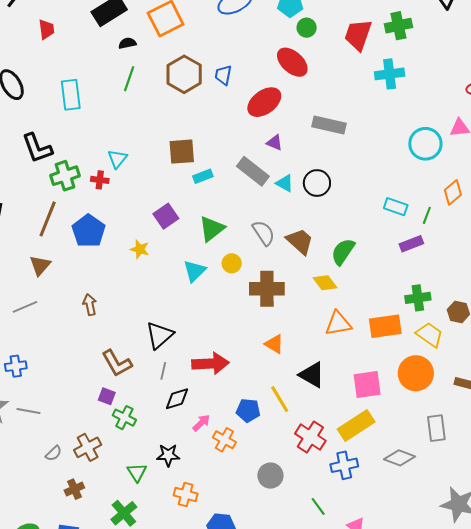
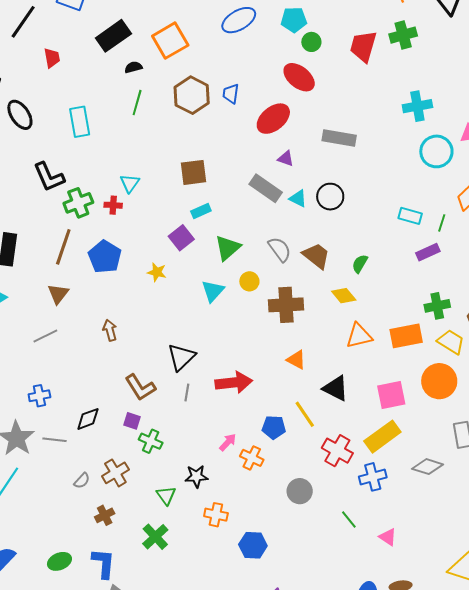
cyan cross: (390, 74) -> (417, 106), moved
cyan rectangle: (203, 176) -> (201, 211), moved
green semicircle: (343, 252) -> (360, 264), size x0.7
black diamond: (177, 399) -> (88, 419), moved

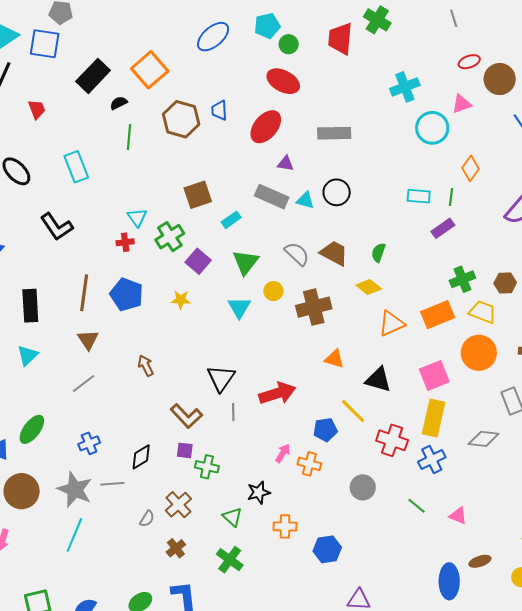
green cross: (403, 35) -> (377, 20), turned -32
green cross: (78, 203) -> (170, 237), moved
cyan rectangle: (201, 211) -> (231, 220), moved
yellow rectangle: (382, 437) -> (434, 418), turned -30

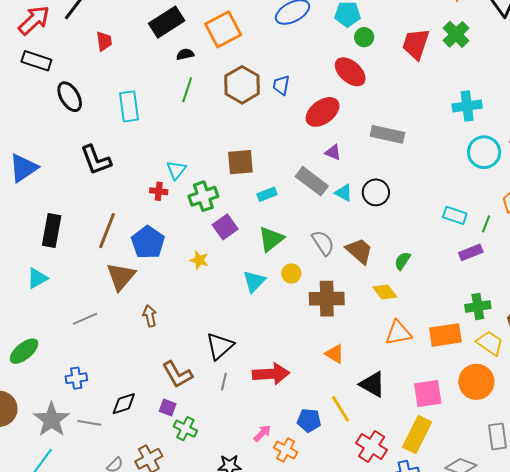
brown triangle: (88, 340) -> (121, 277), moved, size x1.4

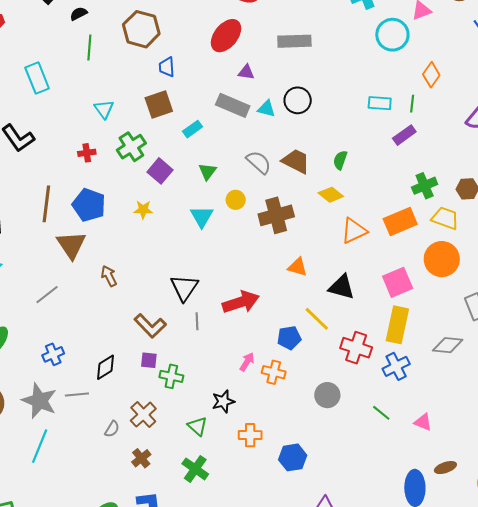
blue trapezoid: (281, 85) -> (167, 67), moved
cyan triangle: (176, 170) -> (104, 109), moved
green triangle: (271, 239) -> (207, 171), size x0.7

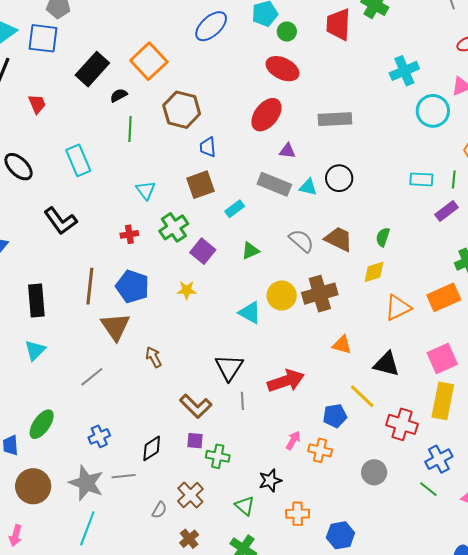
green triangle: (207, 171) -> (250, 251), turned 30
yellow diamond: (331, 195) -> (374, 272), turned -55
yellow circle: (236, 200) -> (282, 295), moved, size x1.5
cyan triangle: (202, 217) -> (250, 313), moved, turned -30
blue cross: (396, 366) -> (439, 459), moved

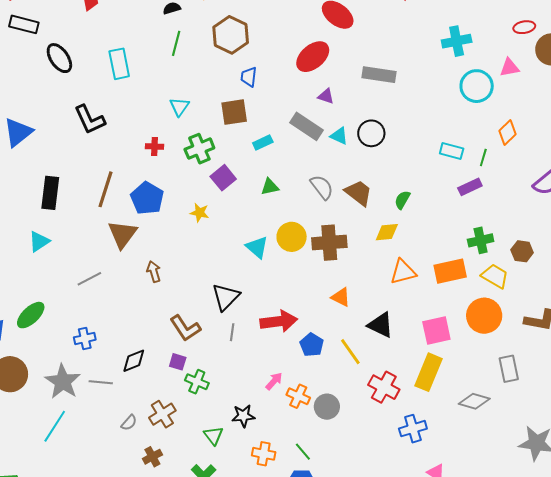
blue pentagon: (335, 416) -> (312, 345), moved, turned 30
gray circle: (374, 472) -> (327, 407), moved
green line: (428, 489) -> (303, 452), moved

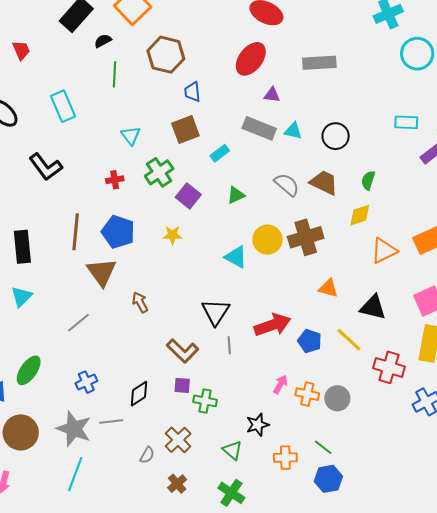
black circle: (371, 133) -> (336, 136), moved

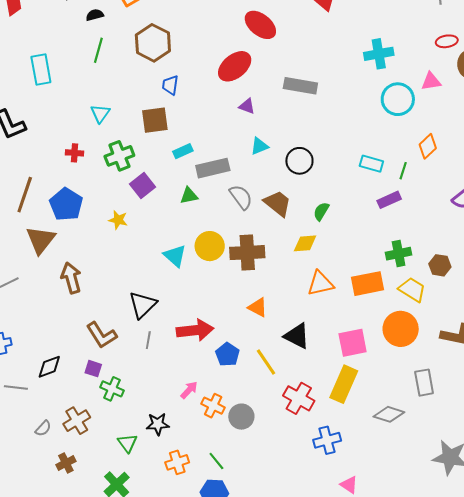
gray rectangle: (259, 128) -> (213, 168), moved, turned -48
cyan triangle: (293, 131) -> (259, 146), turned -48
brown arrow: (140, 302) -> (71, 278), size x1.4
orange cross: (285, 458) -> (177, 462), turned -30

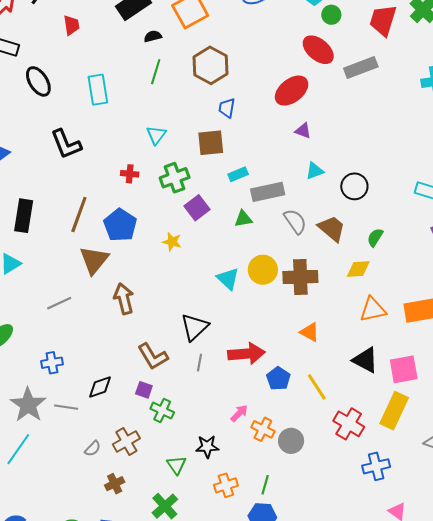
gray rectangle: (300, 86) -> (361, 68), moved, turned -32
black triangle: (297, 336) -> (365, 360), moved
green line: (216, 461) -> (265, 485), turned 54

